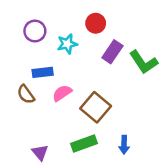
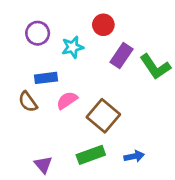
blue arrow: (124, 145) -> (134, 156), turned -102

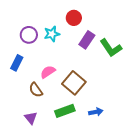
purple circle: (38, 33) -> (29, 35), moved
blue rectangle: (46, 78) -> (17, 63), moved, turned -56
brown semicircle: (28, 102) -> (36, 90), moved

